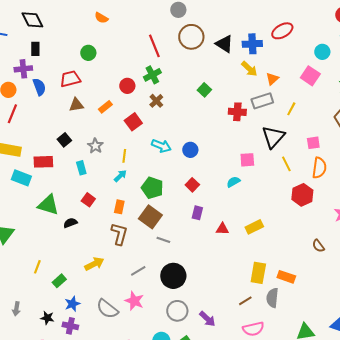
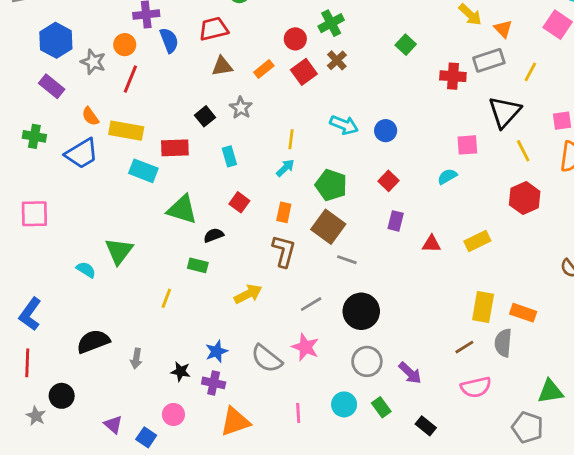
orange triangle: (272, 79) -> (503, 29), turned -32
red square: (133, 122) -> (304, 72), moved
gray star: (95, 146) -> (241, 108), moved
red hexagon: (302, 195) -> (525, 198), moved
green rectangle: (59, 281) -> (198, 265), moved, turned 56

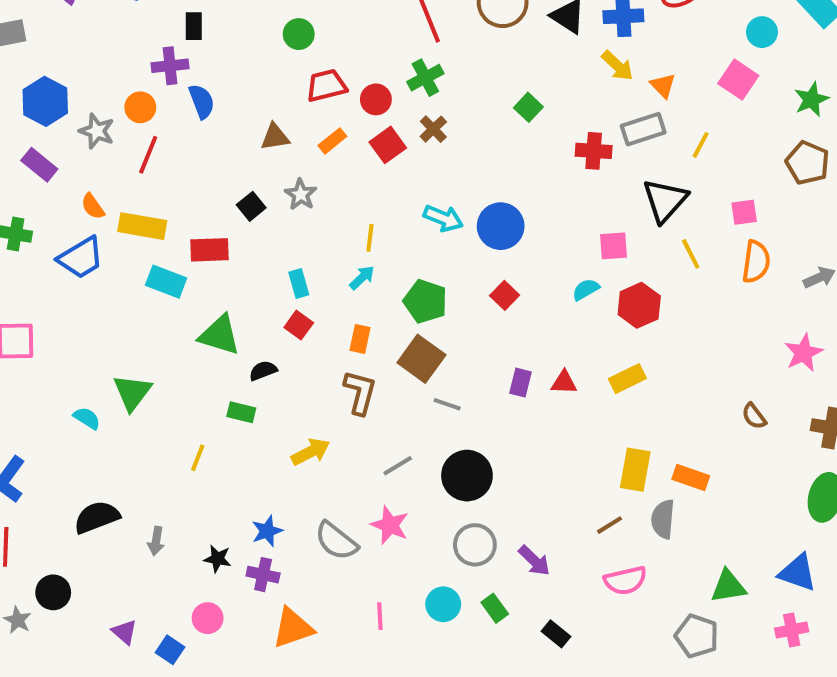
red trapezoid: (214, 29) -> (326, 86), moved
blue circle: (386, 131) -> (501, 226), size x1.5
cyan rectangle: (229, 156) -> (299, 284), moved
red hexagon: (525, 198) -> (639, 305), moved
purple rectangle: (396, 221) -> (520, 383), moved

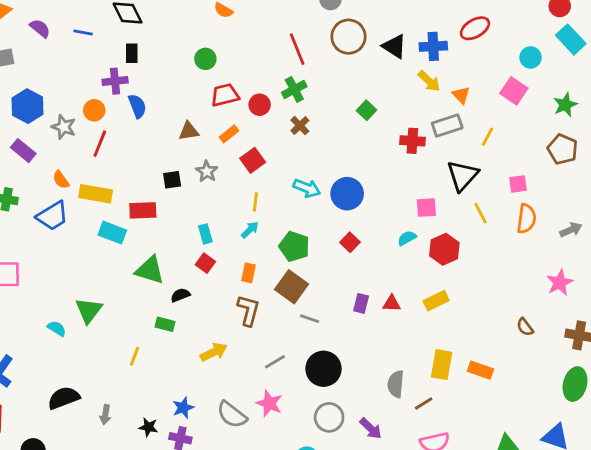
red square: (388, 145) -> (253, 160), moved
black square: (251, 206) -> (172, 180), turned 30
gray semicircle: (663, 519) -> (396, 384), moved

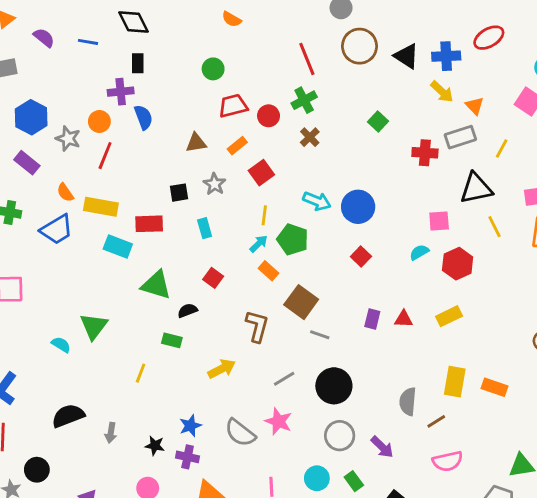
black triangle: (462, 176) -> (476, 188), turned 36
cyan rectangle: (205, 234) -> (205, 228), moved
green pentagon: (294, 246) -> (293, 239), moved
orange rectangle: (248, 273) -> (269, 271), moved, turned -60

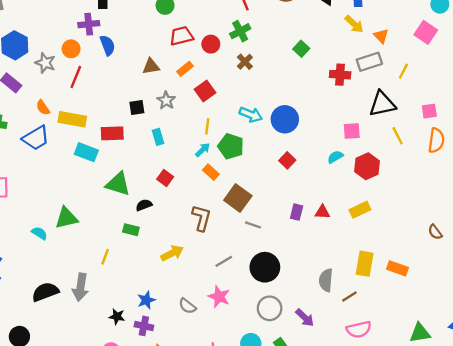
green triangle: (94, 326) -> (66, 218), turned 40
gray arrow: (111, 433) -> (80, 287), moved, size x1.6
gray semicircle: (240, 433) -> (187, 306), size x0.7

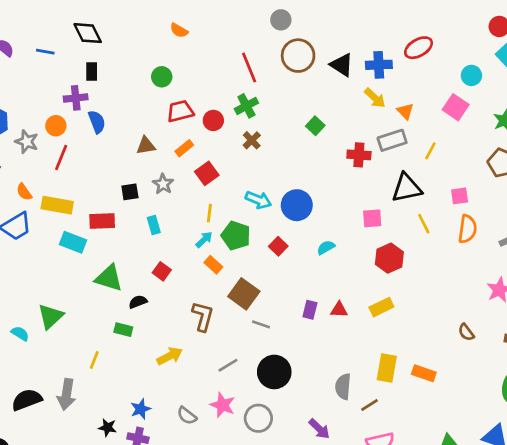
cyan semicircle: (335, 157) -> (326, 248), moved
red square: (287, 160) -> (278, 246), moved
green triangle: (66, 218) -> (51, 316), turned -30
gray circle: (270, 308) -> (258, 418), moved

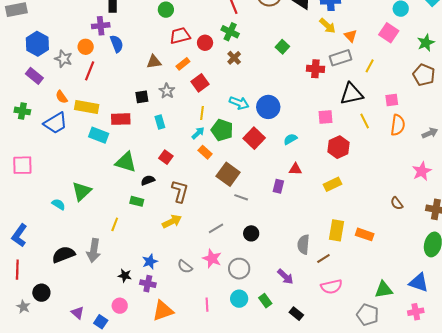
green cross: (246, 106) -> (230, 32), turned -36
red square: (278, 246) -> (254, 138), size x1.5
red triangle: (339, 310) -> (295, 169), moved
brown L-shape: (203, 316) -> (180, 191), moved
black circle: (274, 372) -> (251, 233), size x0.6

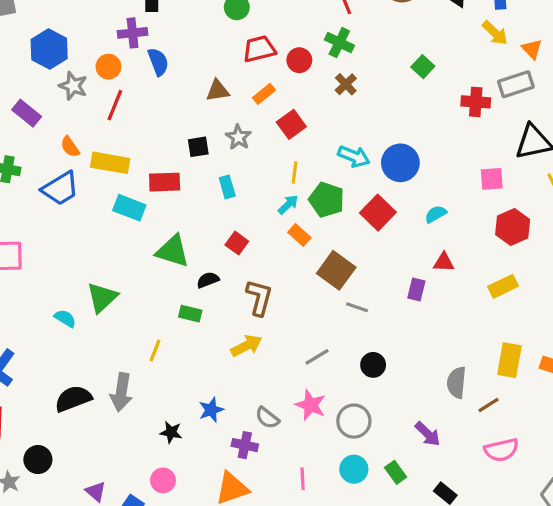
blue hexagon: (37, 44) -> (49, 49), moved
purple cross: (148, 284) -> (245, 445), moved

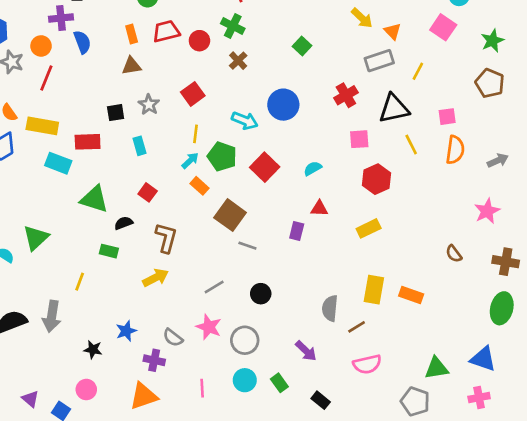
orange rectangle: (264, 94) -> (132, 34), moved, turned -66
red cross: (476, 102) -> (346, 95), moved, turned -35
blue circle: (400, 163) -> (283, 105), moved

